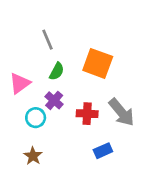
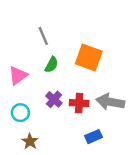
purple cross: (54, 100) -> (54, 99), moved
gray arrow: (121, 112) -> (110, 102), turned 140
cyan circle: (36, 118) -> (20, 113), moved

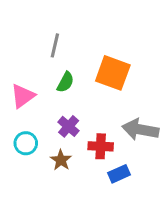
gray line: (43, 36) -> (55, 45), turned 36
red cross: (79, 103) -> (101, 146), moved
brown star: (30, 141) -> (61, 160), moved

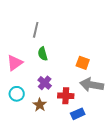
orange square: (113, 73) -> (83, 63), moved, size x0.6
green semicircle: (65, 82) -> (43, 54), turned 136

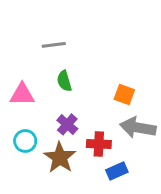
gray line: (36, 30) -> (54, 45), turned 70
pink triangle: (15, 63) -> (22, 94), turned 36
brown star: (40, 105) -> (60, 158), size x1.5

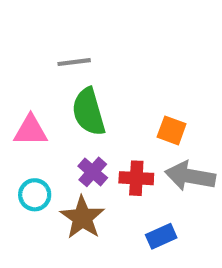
green semicircle: (64, 81) -> (89, 112), size x1.6
red cross: (99, 144) -> (136, 178), moved

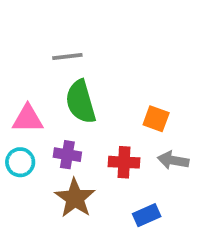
purple cross: (93, 172) -> (67, 155), moved, turned -32
gray arrow: (190, 176) -> (173, 160), size x0.7
cyan circle: (35, 195) -> (20, 162), moved

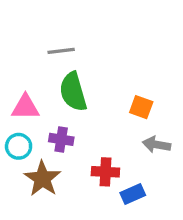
red cross: (124, 162) -> (105, 172), moved
brown star: (75, 198) -> (42, 179), moved

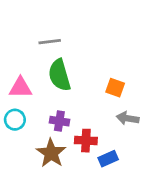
purple cross: (61, 139) -> (59, 121), moved
brown star: (42, 179) -> (51, 153), moved

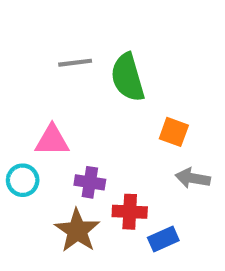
green semicircle: (59, 75) -> (128, 77), moved
pink triangle: (20, 88) -> (52, 140), moved

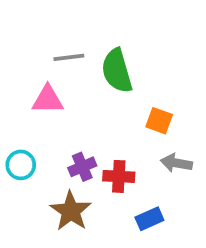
pink triangle: (52, 140) -> (48, 100), moved
purple cross: (90, 182) -> (82, 167), turned -32
red cross: (130, 212) -> (119, 176), moved

